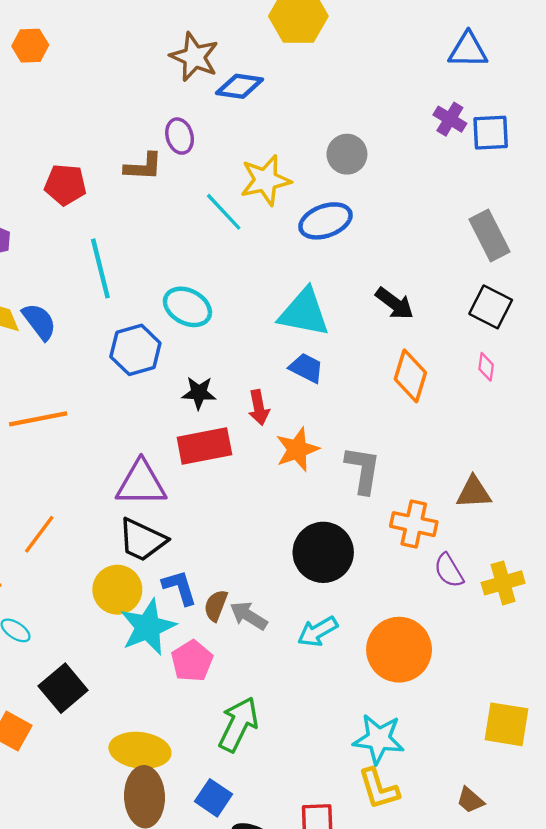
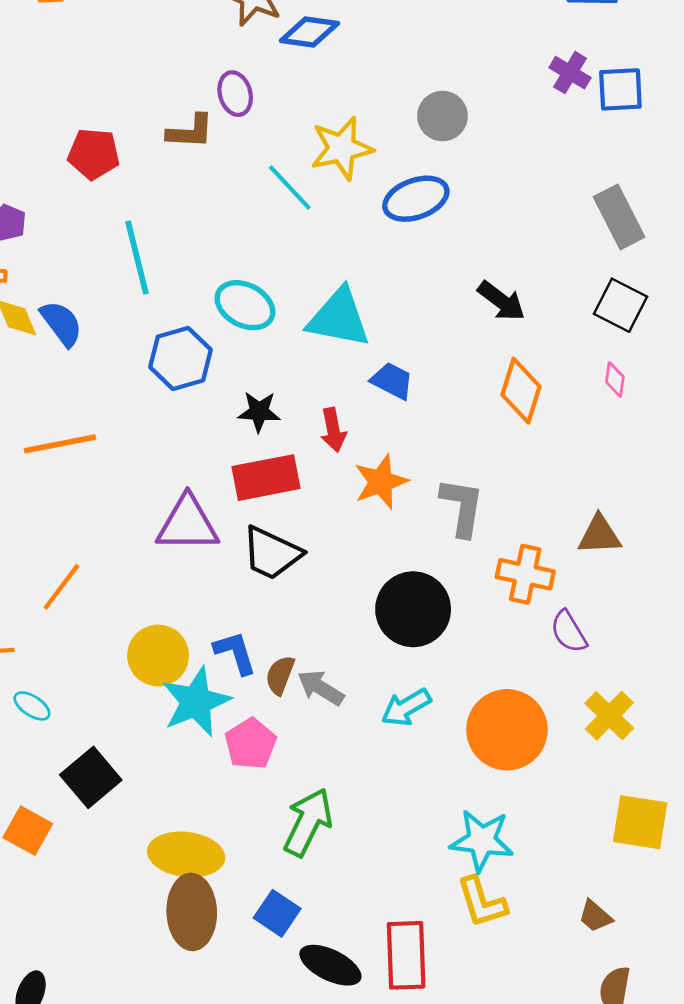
cyan triangle: (304, 313) -> (339, 318), moved
black trapezoid: (142, 540) -> (272, 553), moved
yellow cross: (503, 583) -> (609, 716), moved, turned -30

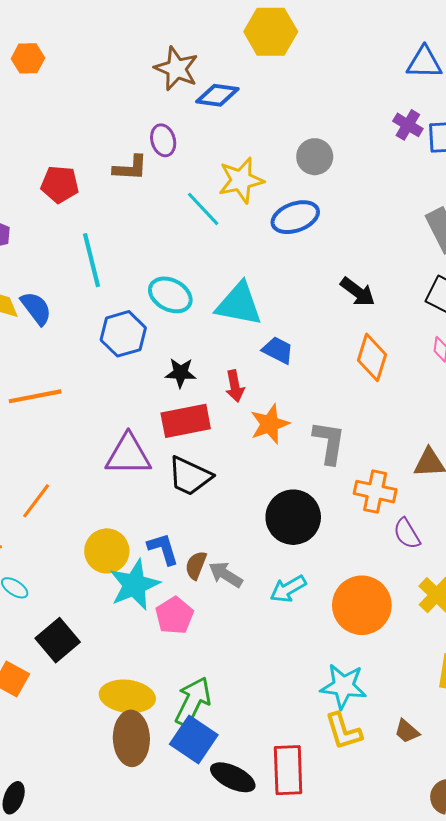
green arrow: (308, 822) -> (193, 702), moved
blue square: (277, 913) -> (194, 739), size x1.4
brown trapezoid: (595, 916) -> (407, 731), moved

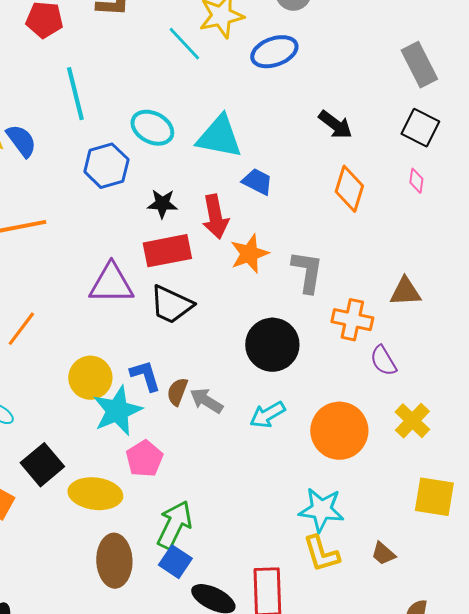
red arrow: (235, 386) -> (215, 217), size x1.4
pink pentagon: (174, 615) -> (144, 459), moved
yellow ellipse: (127, 696) -> (95, 494), moved
blue square: (194, 739) -> (175, 562), size x0.7

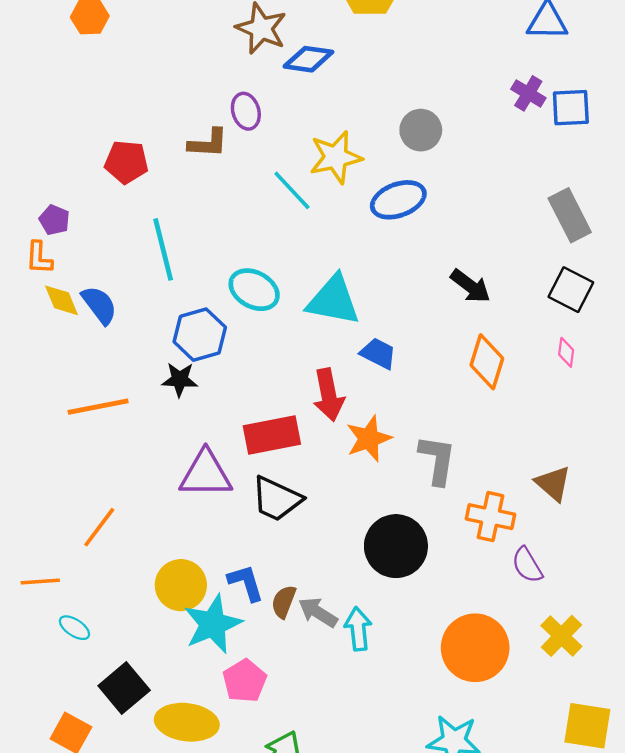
black star: (162, 204) -> (180, 379), moved
brown triangle: (405, 292) -> (553, 483), turned 44
cyan arrow: (267, 415) -> (358, 629), moved, turned 114

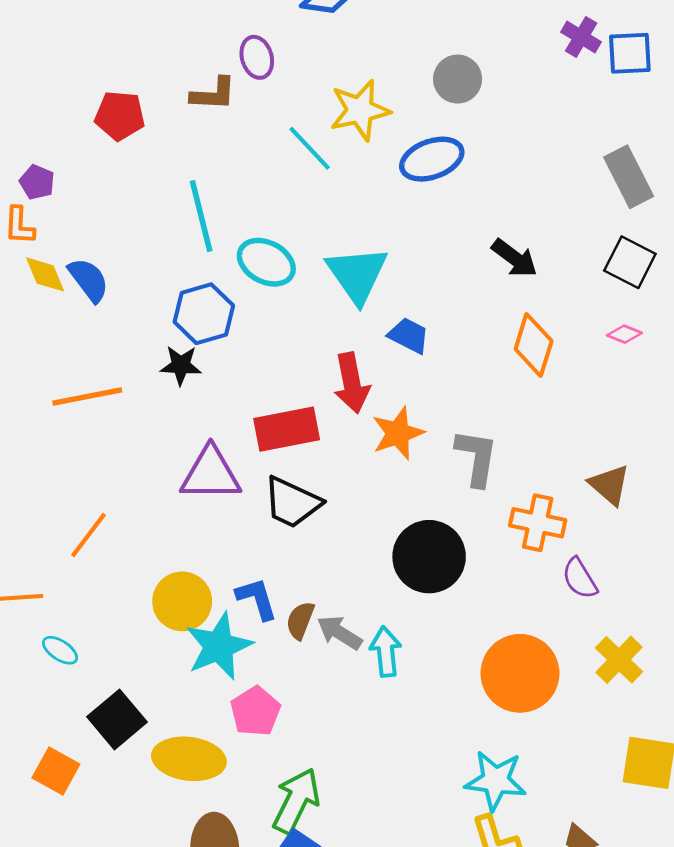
cyan line: (163, 249) -> (201, 216), moved
cyan triangle: (333, 300) -> (357, 274), turned 44
pink diamond: (566, 352) -> (624, 334), turned -76

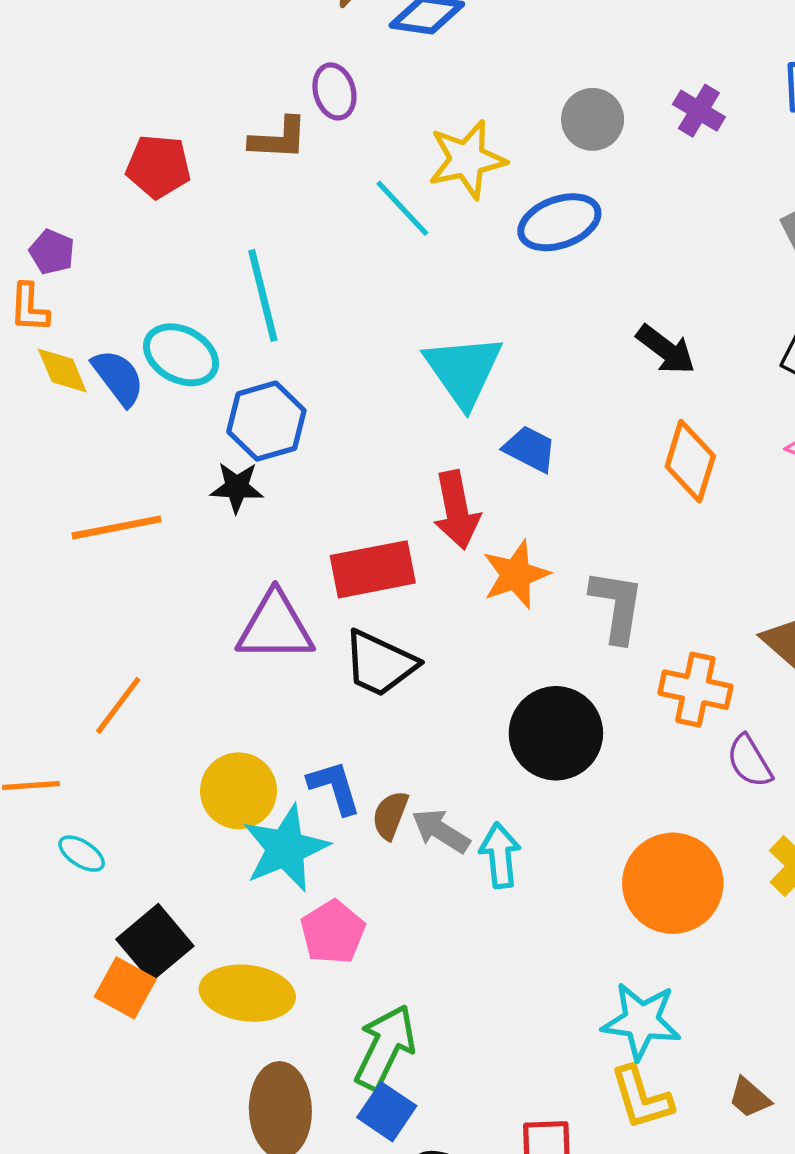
purple cross: (581, 37) -> (699, 111), moved
cyan ellipse: (266, 262) -> (181, 355), moved
orange square: (56, 771) -> (125, 988), moved

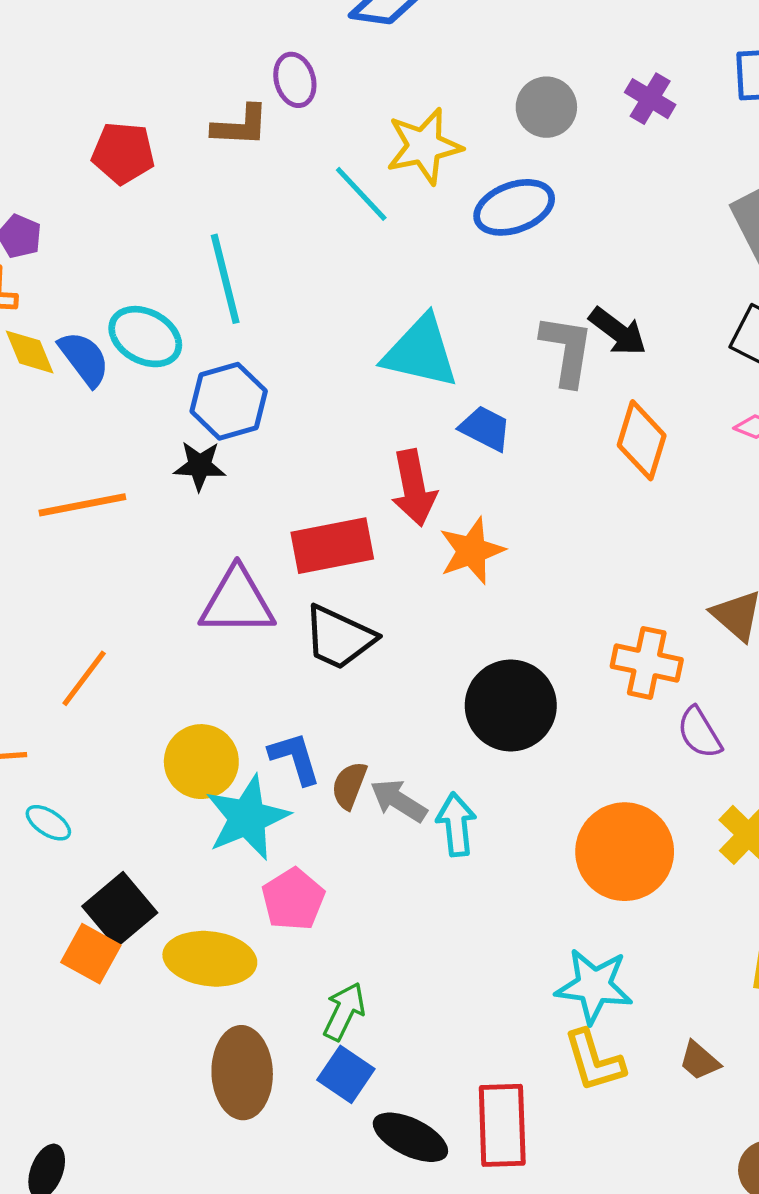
cyan triangle: (463, 370) -> (421, 352), turned -42
gray L-shape: (617, 606) -> (567, 350), moved
green arrow: (385, 1047) -> (344, 1011), size x0.7

